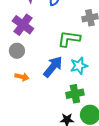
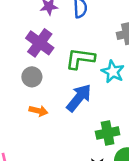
green L-shape: (69, 39) -> (80, 59), moved
cyan star: (79, 66) -> (113, 72), moved, turned -30

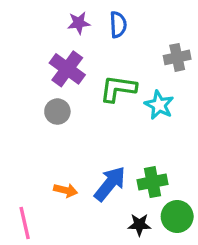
blue arrow: (79, 98) -> (110, 184), moved
orange arrow: (38, 111) -> (66, 190), moved

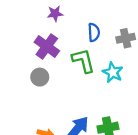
blue semicircle: (118, 25) -> (94, 32), moved
green L-shape: (118, 89) -> (83, 61), turned 68

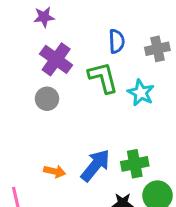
purple star: (55, 14) -> (44, 17), moved

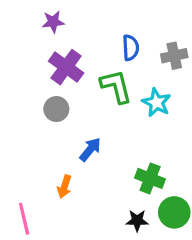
green cross: (135, 164) -> (150, 178), turned 32
blue arrow: (95, 165) -> (90, 149), moved, size x0.7
orange arrow: (55, 171) -> (64, 187), turned 95

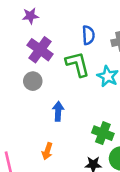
blue arrow: (90, 149) -> (58, 111), turned -36
orange arrow: (64, 187) -> (47, 151), moved

